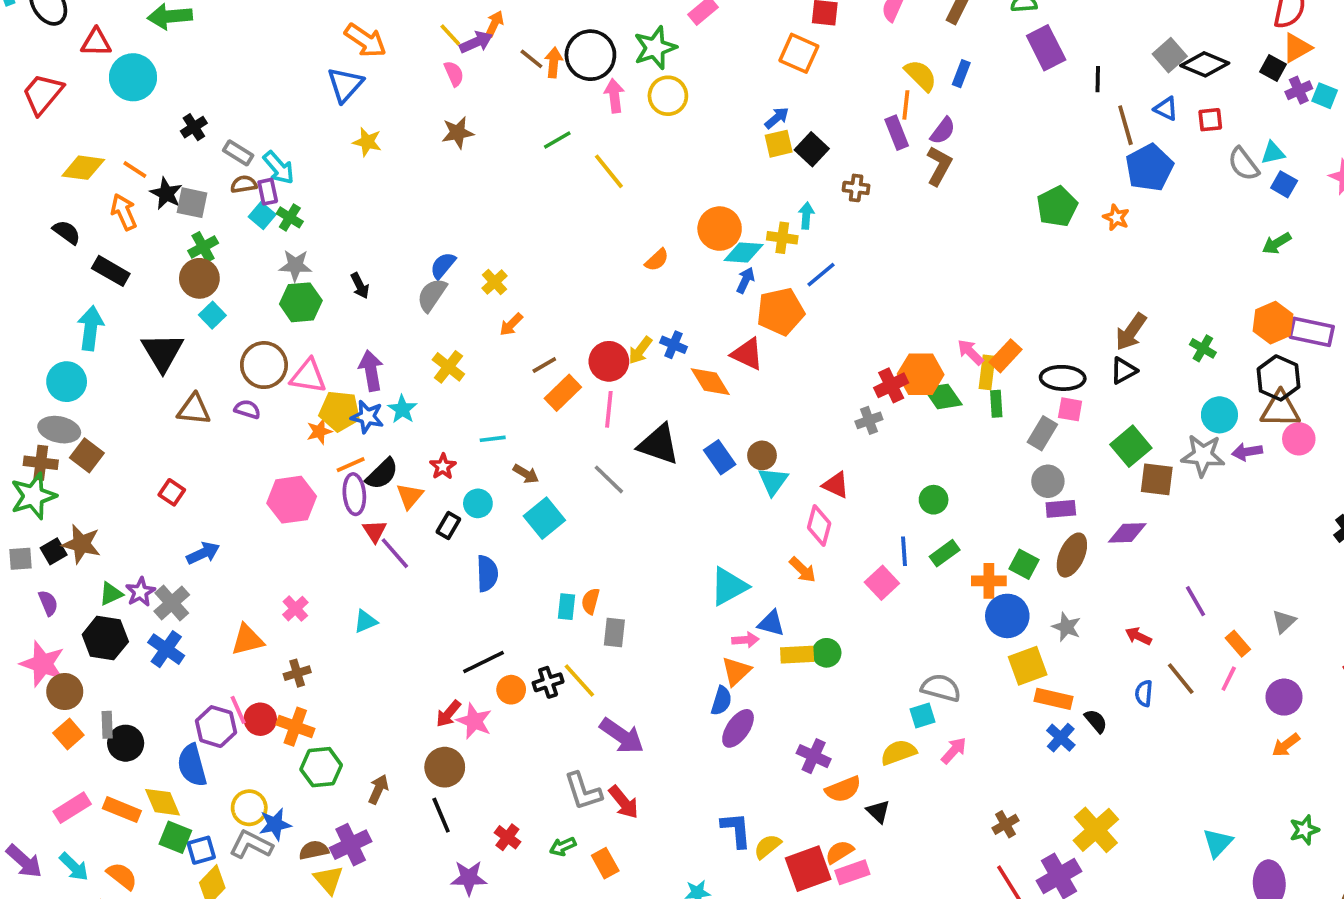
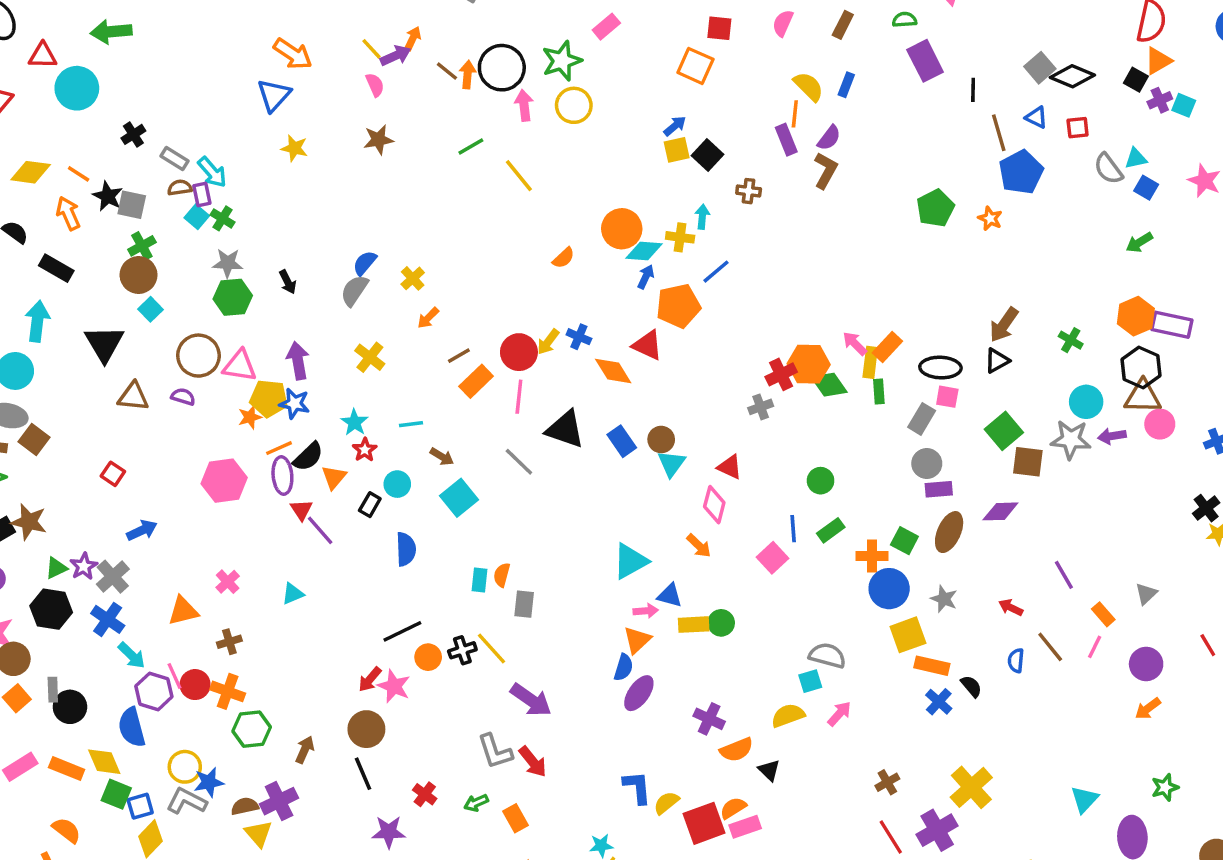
cyan star: (402, 409) -> (354, 422), moved
cyan arrow: (74, 867) -> (132, 655), moved

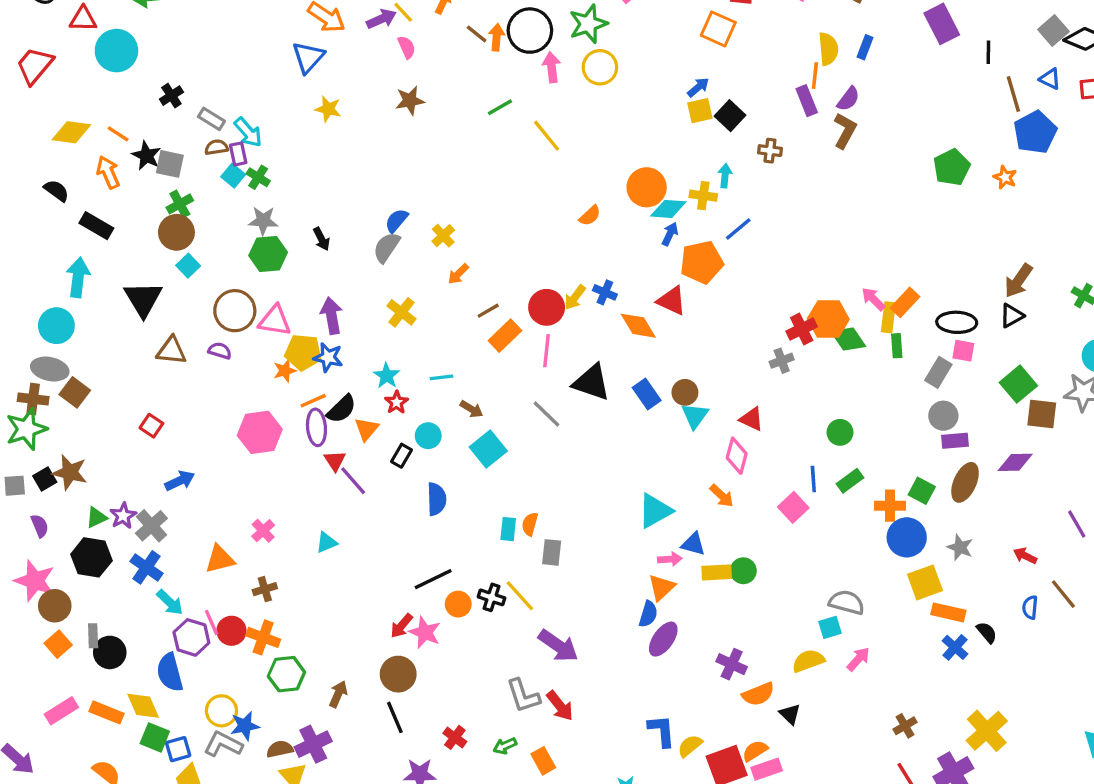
purple arrow: (396, 56) -> (382, 19), moved
yellow semicircle: (809, 87) -> (828, 49), turned 40
black cross: (462, 650) -> (492, 597), turned 36

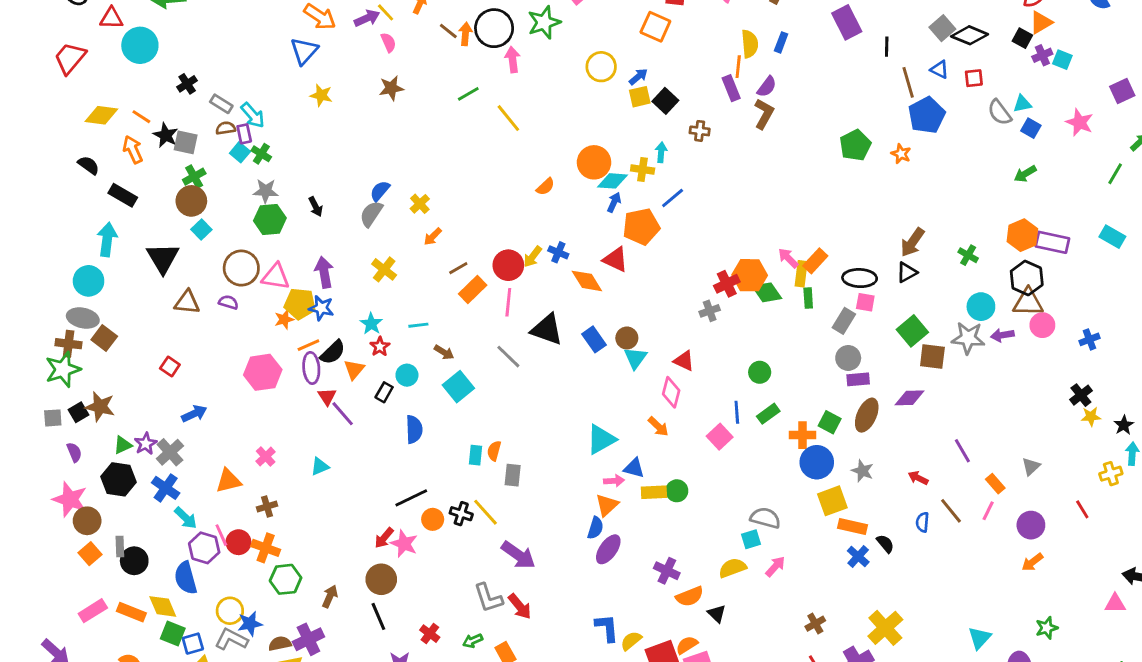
yellow circle: (600, 67) -> (601, 67), moved

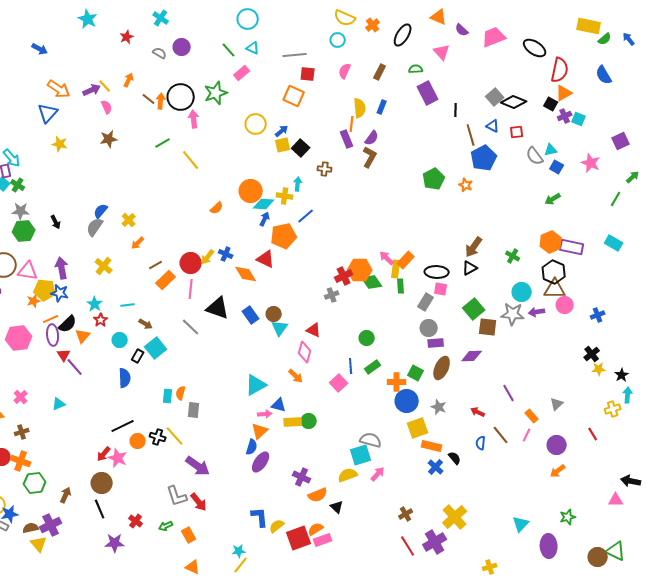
black rectangle: (384, 392) -> (138, 356), moved
cyan square: (751, 539) -> (361, 455), size x1.5

